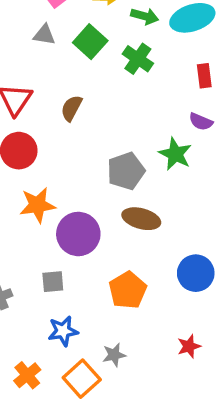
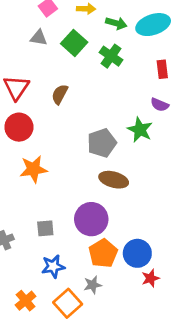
purple circle: (78, 234) -> (91, 219), moved
blue circle: (196, 273) -> (137, 253), moved
orange pentagon: (128, 290) -> (103, 253), moved

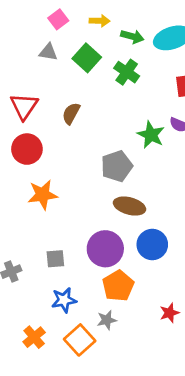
green star: (140, 130) -> (151, 135), moved
blue circle: (137, 253) -> (152, 244), moved

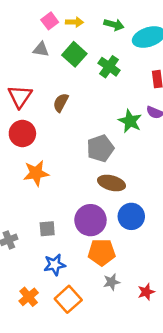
yellow arrow: (100, 21) -> (74, 22), moved
green arrow: (132, 36) -> (114, 25), moved
orange pentagon: (118, 286) -> (102, 252), turned 30
red star: (169, 313) -> (146, 292), moved
gray star: (107, 320) -> (112, 282), moved

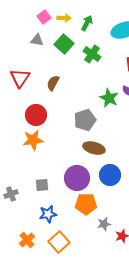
green arrow: (114, 25) -> (87, 23), moved, turned -77
red circle: (22, 134) -> (36, 115), moved
gray star: (112, 282) -> (104, 224), moved

